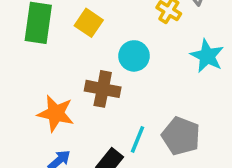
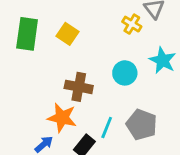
cyan circle: (134, 56) -> (125, 73), moved
orange star: (56, 113) -> (62, 118), moved

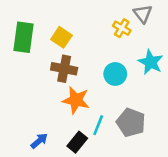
brown cross: (79, 87) -> (64, 69), moved
orange star: (62, 118) -> (76, 100), moved

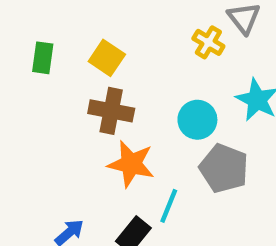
green rectangle: (23, 37) -> (43, 58), size x0.6
gray pentagon: (131, 122) -> (224, 168), moved

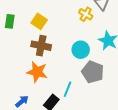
orange star: (131, 164) -> (37, 72), moved

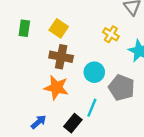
yellow cross: (86, 14) -> (111, 34), moved
cyan circle: (81, 50) -> (94, 72), moved

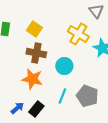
yellow cross: (111, 34) -> (78, 34), size x1.5
gray pentagon: (122, 88) -> (87, 96), moved
black rectangle: (73, 123) -> (36, 109), moved

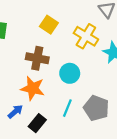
yellow square: (34, 29) -> (49, 25), moved
blue arrow: (17, 108) -> (15, 112), moved

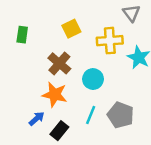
yellow square: (49, 25) -> (71, 29), turned 30
yellow cross: (86, 36) -> (110, 41), turned -35
brown cross: (37, 58) -> (59, 63), turned 30

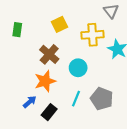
orange star: (55, 95) -> (45, 81), turned -30

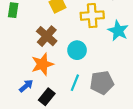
gray pentagon: (102, 99) -> (102, 83), turned -30

